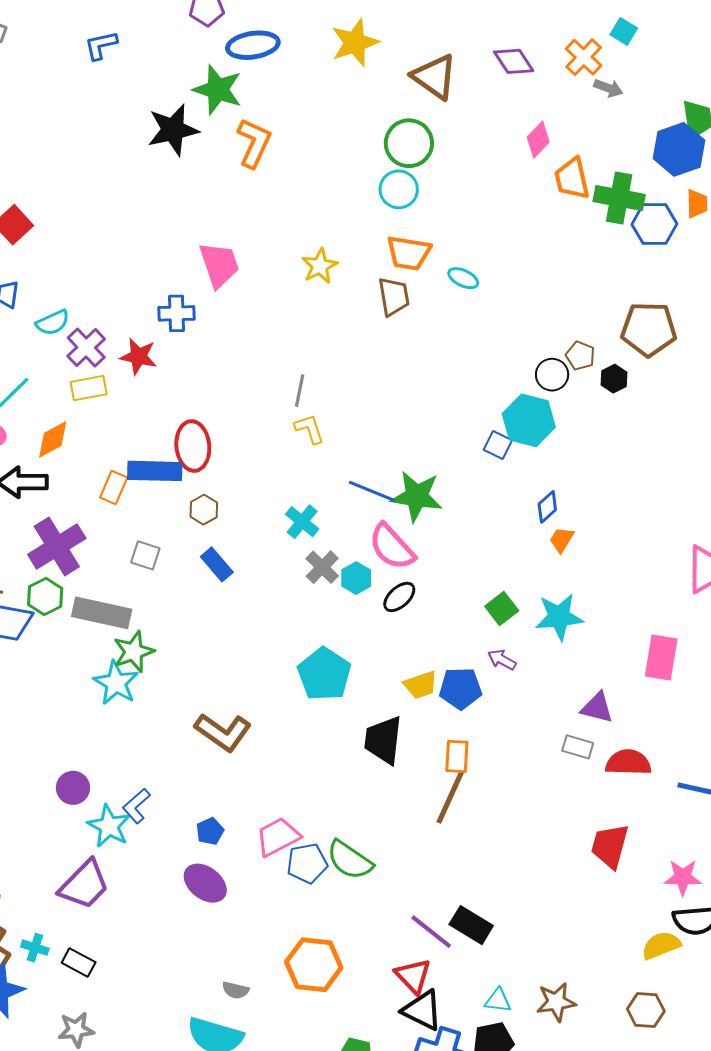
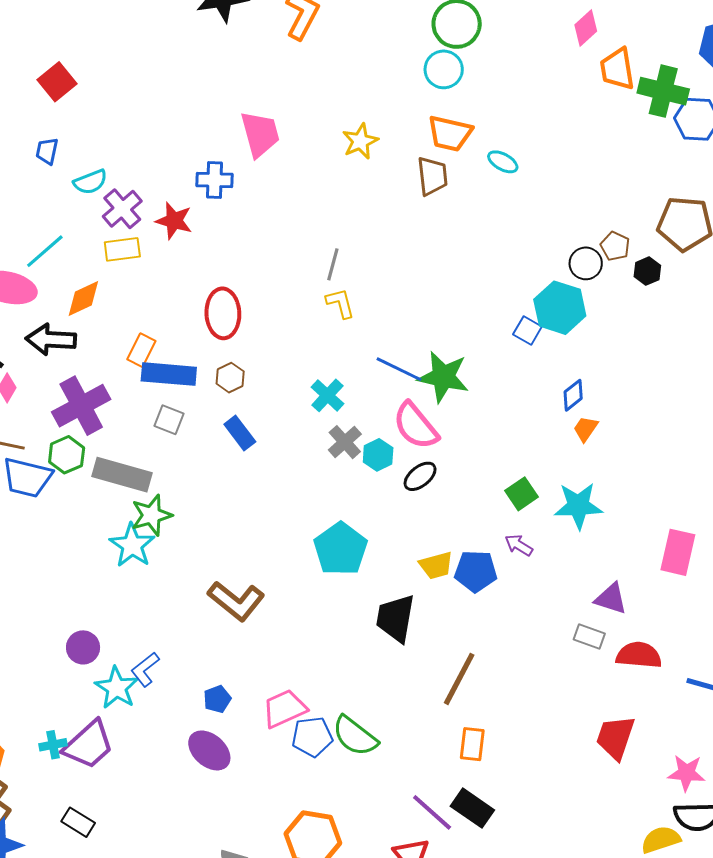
blue rectangle: (155, 471) -> (169, 374), moved
orange rectangle: (457, 756) -> (472, 744), moved
cyan cross: (35, 948) -> (53, 745), moved, turned -32

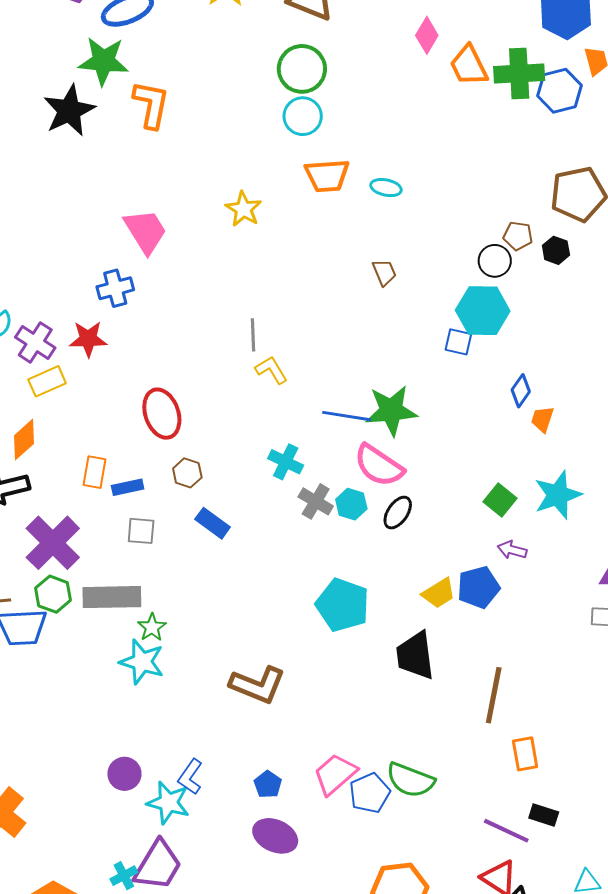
brown trapezoid: (432, 176) -> (384, 272), moved, size x0.7
blue rectangle: (169, 374) -> (128, 487), size x0.6
green star: (152, 515) -> (152, 627), size x0.7
black rectangle: (472, 808) -> (544, 815), size x0.7

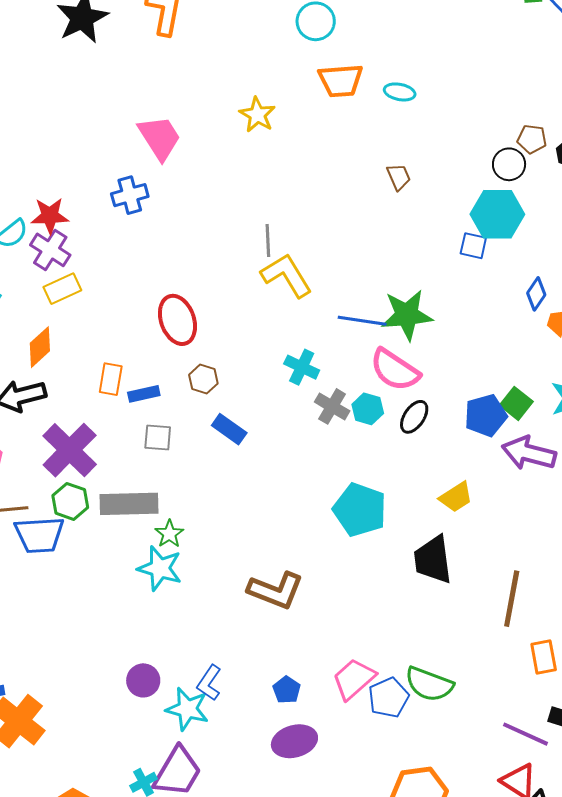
red star: (88, 339) -> (50, 216), moved
yellow L-shape: (271, 370) -> (287, 275), size x1.6
purple arrow: (512, 550) -> (529, 453), size x1.8
blue pentagon: (478, 587) -> (486, 416), moved
purple ellipse: (275, 836) -> (294, 741), turned -39

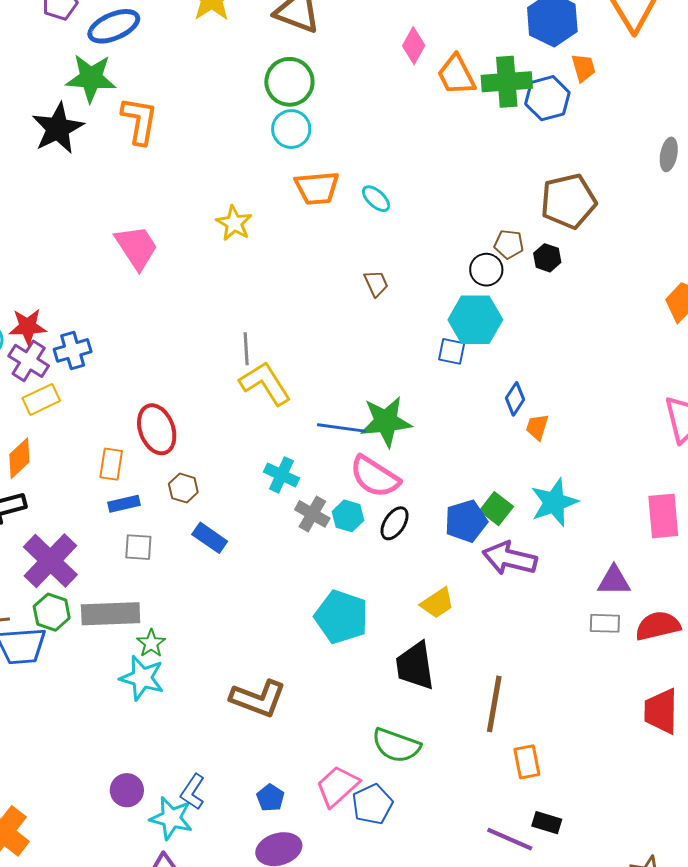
cyan ellipse: (400, 92) -> (376, 199), turned 32
blue cross: (130, 195) -> (73, 350), moved
orange rectangle: (111, 379) -> (111, 464), moved
green semicircle: (429, 684) -> (396, 745), moved

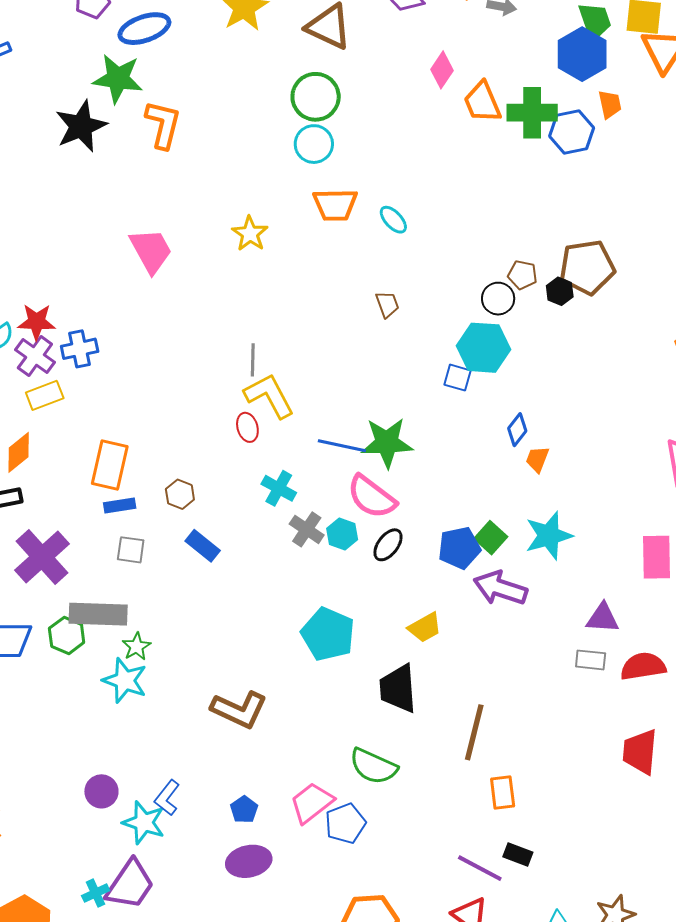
brown pentagon: (568, 201) -> (587, 267), moved
red ellipse: (157, 429) -> (247, 427), moved, size x0.6
orange rectangle: (111, 464) -> (110, 465), size x1.5
green hexagon: (52, 612) -> (67, 635), moved

